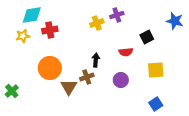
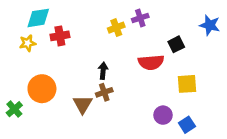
red semicircle: (126, 52) -> (151, 62), size x1.5
black arrow: (96, 60) -> (103, 71), moved
orange circle: (50, 68) -> (42, 89), moved
purple circle: (121, 80) -> (163, 115), moved

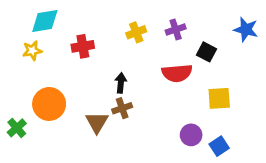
purple cross: (140, 18) -> (176, 29), moved
red cross: (60, 36) -> (83, 46), moved
black square: (176, 44) -> (206, 52), turned -35

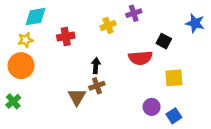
purple cross: (176, 29) -> (134, 13), moved
orange circle: (49, 104) -> (21, 66), moved

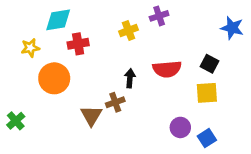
cyan diamond: (36, 17) -> (58, 20), moved
black square: (164, 41) -> (210, 64), moved
orange circle: (21, 66) -> (54, 78), moved
black arrow: (96, 66) -> (130, 78), moved

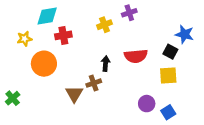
blue star: (232, 28) -> (184, 34), moved

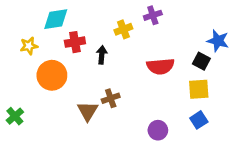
black arrow: (106, 64) -> (102, 55), moved
purple circle: (147, 104) -> (158, 130), moved
blue square: (168, 112) -> (199, 120), moved

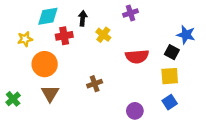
yellow cross: (123, 29) -> (103, 35), moved, turned -32
black arrow: (102, 55) -> (83, 18), moved
brown triangle: (88, 111) -> (50, 93), moved

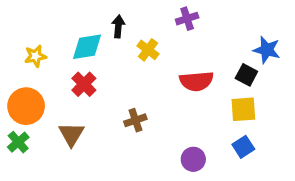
cyan diamond: (48, 16) -> (87, 47), moved
red cross: (64, 36) -> (84, 84), moved, turned -35
orange circle: (45, 64) -> (26, 106), moved

